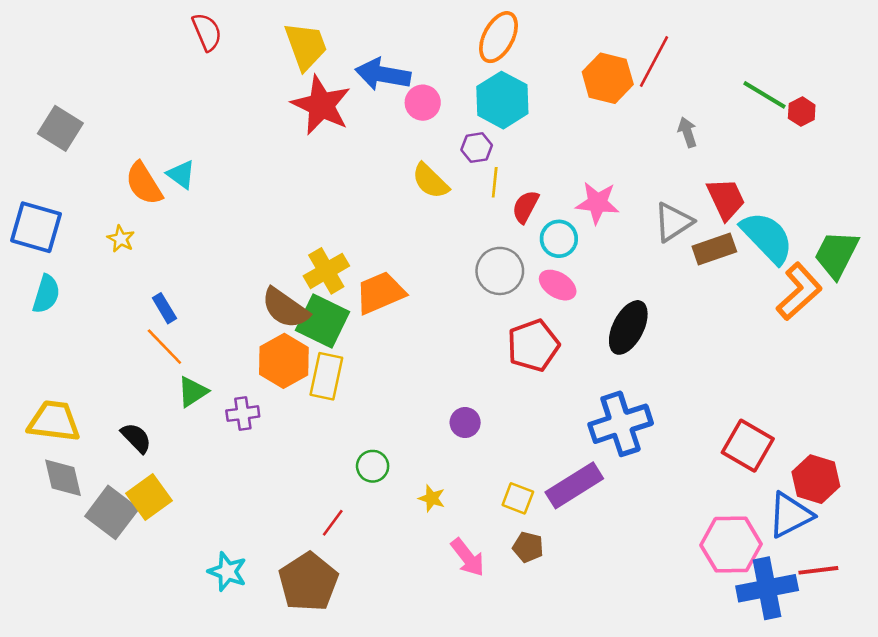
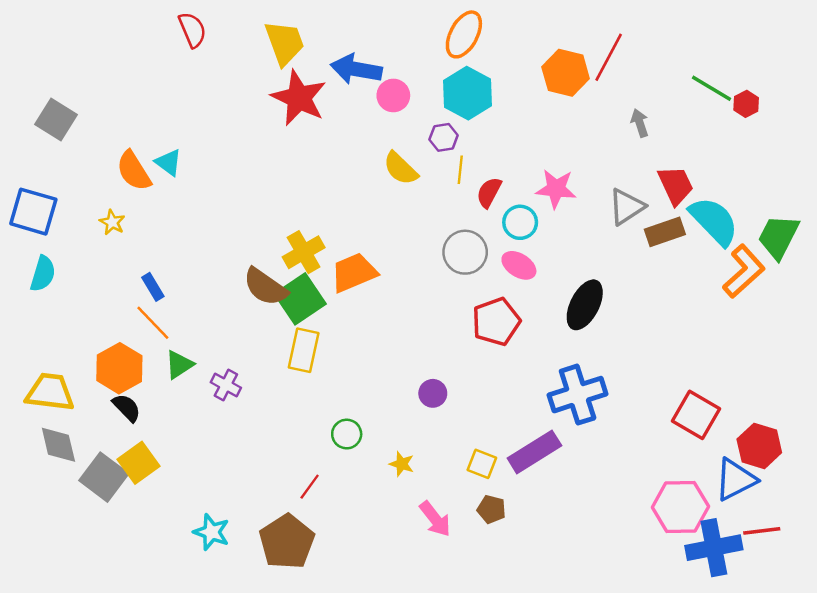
green square: (322, 321) -> (300, 299), turned 30
orange hexagon: (284, 361) -> (119, 368), moved
purple cross: (243, 414) -> (226, 385), turned 36

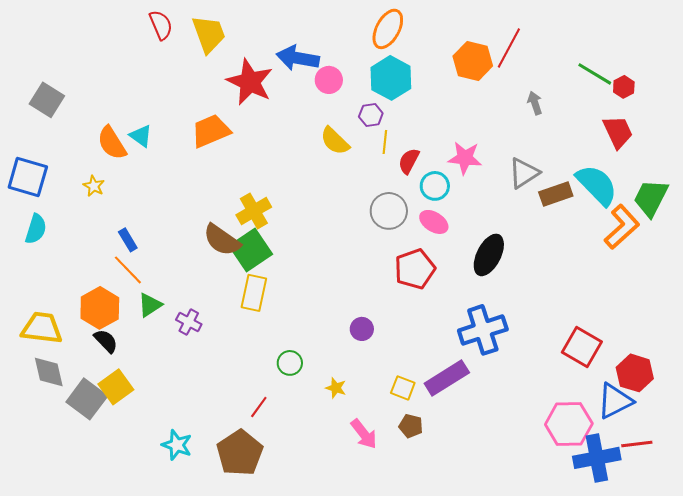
yellow trapezoid: (284, 43) -> (209, 34), moved
red trapezoid: (676, 185) -> (618, 132), moved
orange trapezoid: (354, 273) -> (211, 131), moved

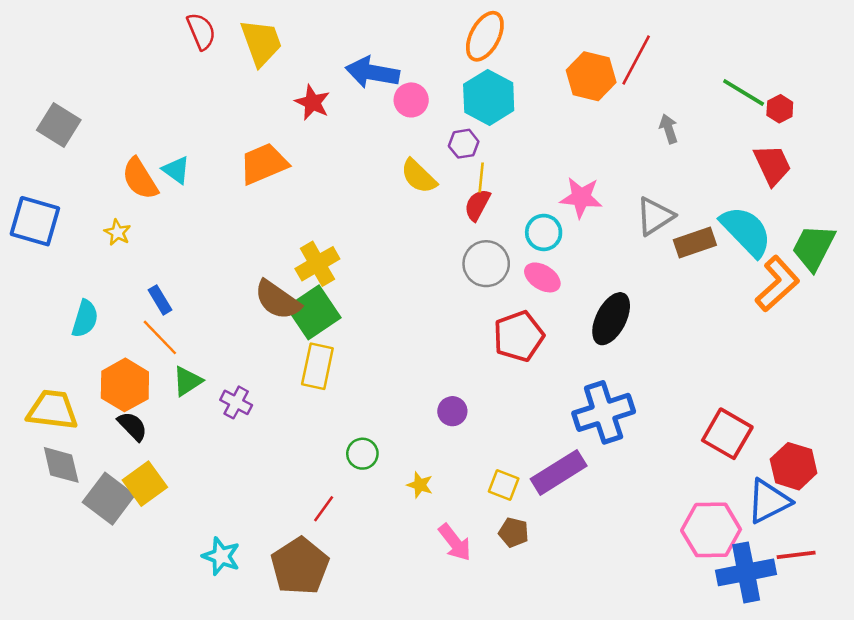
red star: (250, 82) -> (312, 102), size x0.6
red semicircle: (409, 161) -> (477, 205), moved
cyan semicircle: (36, 229) -> (85, 319), moved

